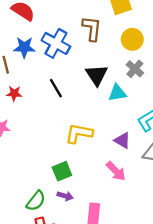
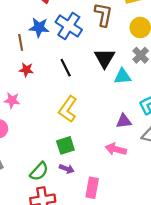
yellow L-shape: (79, 133) -> (68, 109), moved, turned -70
purple triangle: (122, 140) -> (124, 121), turned -42
pink arrow: (116, 171) -> (116, 149), turned 144

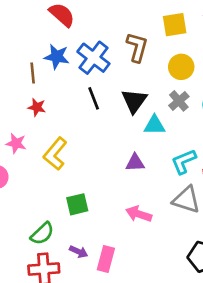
black line: (66, 68) -> (94, 98), moved
yellow L-shape: (68, 109) -> (55, 154), moved
purple triangle: (124, 121) -> (135, 163), moved
purple arrow: (67, 169) -> (79, 252), moved

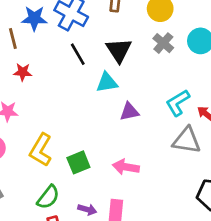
cyan triangle: (155, 125) -> (107, 83), moved
yellow L-shape: (55, 154) -> (41, 150), moved
pink arrow: (139, 214) -> (126, 167), moved

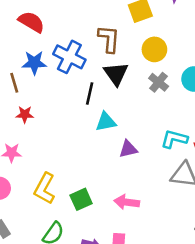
black triangle: (119, 50) -> (116, 74), moved
black line: (78, 54) -> (90, 94), moved, turned 45
cyan L-shape: (178, 103) -> (174, 139), turned 48

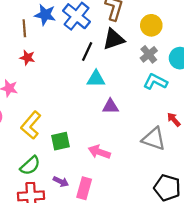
black triangle: (116, 74) -> (114, 39), turned 35
cyan L-shape: (174, 139) -> (155, 82), moved

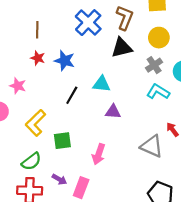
blue star: (45, 15) -> (65, 61), moved
black line: (87, 51) -> (72, 95), moved
pink arrow: (99, 152) -> (99, 154), turned -96

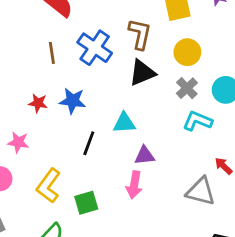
brown line: (37, 30) -> (52, 53), moved
pink arrow: (99, 154) -> (134, 185), moved

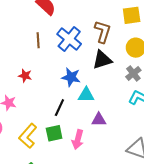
blue star: (73, 101) -> (71, 77), moved
pink arrow: (134, 185) -> (78, 140), moved
green square: (86, 203) -> (54, 133), moved

